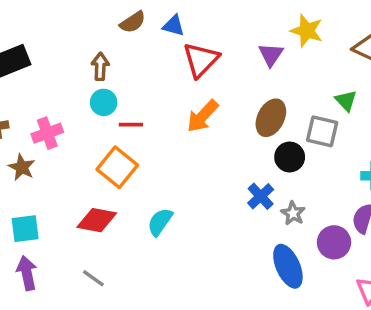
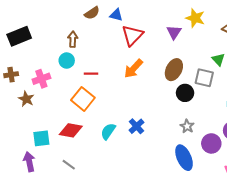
cyan circle: (104, 102) -> (67, 61), moved
blue cross: (261, 196) -> (136, 126), moved
cyan square: (25, 229) -> (41, 138), moved

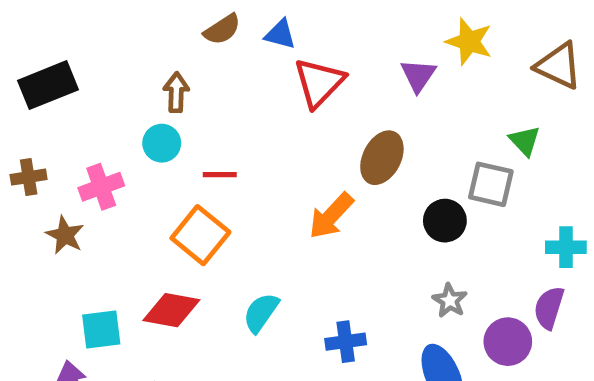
orange arrow: (133, 69) -> (331, 216), moved
brown ellipse: (174, 70) -> (382, 158), moved
blue cross: (136, 126) -> (346, 342), moved, turned 35

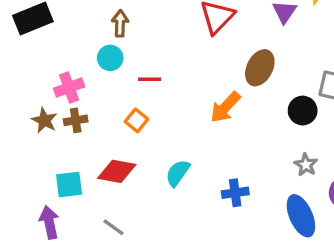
brown cross: (29, 177) -> (76, 120), moved
orange square: (200, 235) -> (136, 120), size x0.6

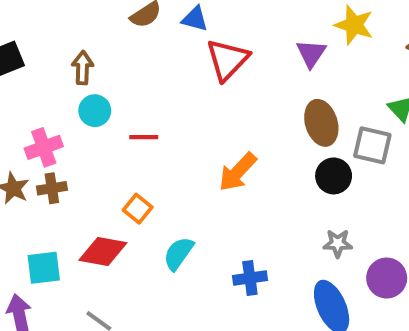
brown arrow: (120, 23) -> (83, 68), moved
brown ellipse: (260, 68) -> (321, 123), moved, turned -44
orange square: (136, 120) -> (138, 209), moved
gray star: (306, 165) -> (338, 243), turned -30

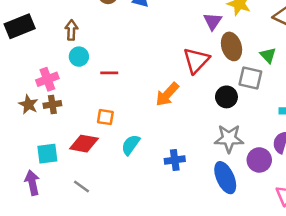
red triangle: (227, 60) -> (196, 60), moved
brown ellipse: (321, 123) -> (232, 46), moved
orange square: (138, 209) -> (105, 117), turned -30
gray star: (338, 243) -> (229, 139), size x1.6

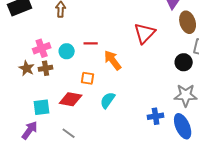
cyan circle: (79, 57) -> (67, 51), moved
red triangle: (196, 60) -> (145, 33), moved
orange arrow: (167, 94) -> (113, 60), moved, turned 100
blue cross: (175, 160) -> (156, 116), moved
purple arrow: (32, 183) -> (30, 130), turned 48

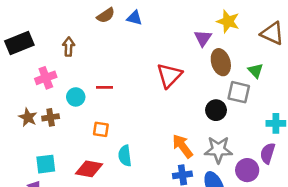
pink cross: (42, 48) -> (46, 78), moved
orange arrow: (113, 60) -> (182, 146), moved
red diamond: (71, 99) -> (89, 169), moved
cyan semicircle: (108, 100) -> (125, 156), turned -42

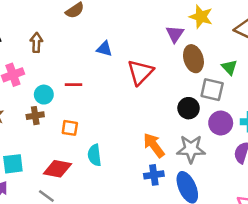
blue triangle: (134, 18) -> (104, 49), moved
brown cross: (51, 117) -> (35, 116), moved
purple circle: (247, 170) -> (221, 123), moved

